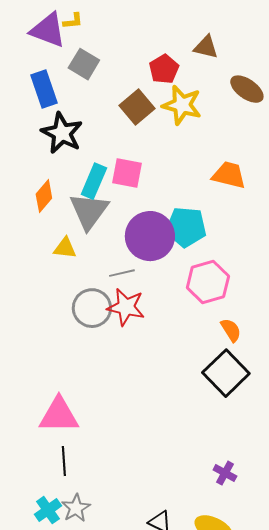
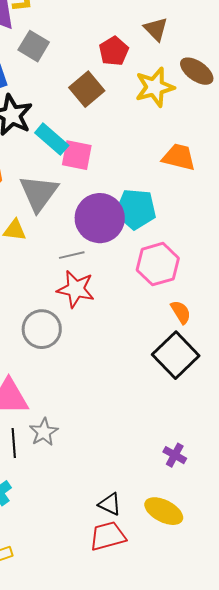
brown triangle: (206, 47) -> (156, 29), turned 32
yellow star: (182, 105) -> (155, 87), moved, turned -30
cyan rectangle: (94, 181) -> (52, 139), moved, turned -72
gray circle: (92, 308) -> (42, 329), moved
gray star: (76, 508) -> (44, 432), moved

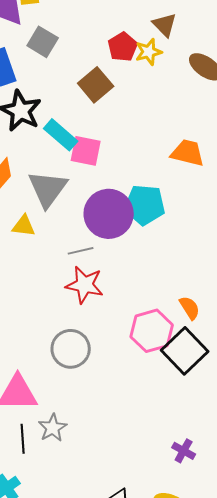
yellow star: (155, 87) -> (149, 52), moved, size x0.7
pink hexagon: (158, 264) -> (152, 331), moved
gray circle: (42, 329) -> (71, 349), moved

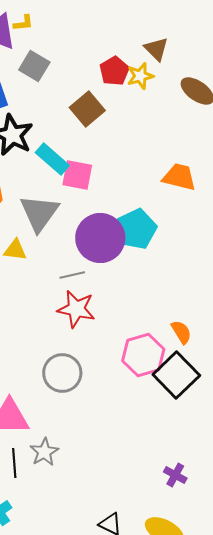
cyan pentagon: (145, 205) -> (136, 229), turned -30

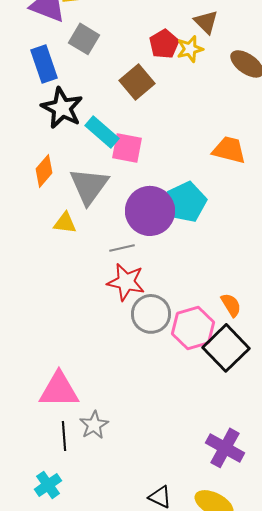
gray circle: (62, 373) -> (151, 314), moved
purple cross: (175, 475) -> (225, 448), size x1.6

